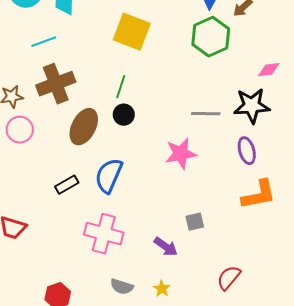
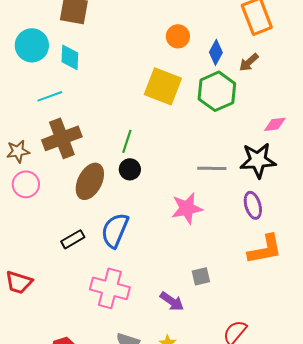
yellow square: (132, 32) -> (163, 86), moved

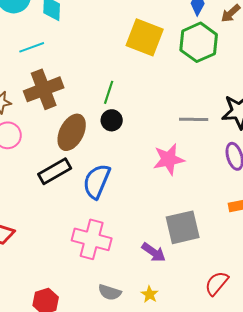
black rectangle: (73, 239) -> (55, 171), moved, size x1.4
gray square: (201, 276) -> (183, 227), size x1.8

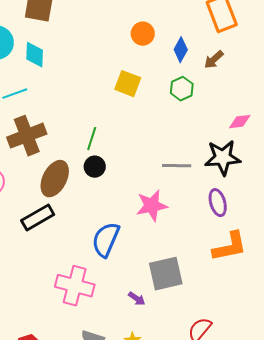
yellow square: (145, 37) -> (128, 84), size x0.7
green hexagon: (199, 42) -> (182, 89), size x0.6
blue semicircle: (97, 181) -> (106, 240), moved
purple arrow: (154, 252) -> (137, 299), size x0.7

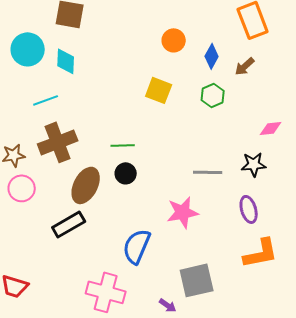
green line: (92, 139) -> (123, 145), turned 70
black star: (223, 158) -> (254, 164), size x0.7

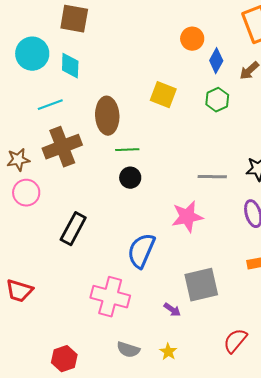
orange circle: (174, 40) -> (192, 39), moved
brown ellipse: (86, 185) -> (107, 116), moved, turned -30
black rectangle: (69, 224) -> (73, 229), turned -32

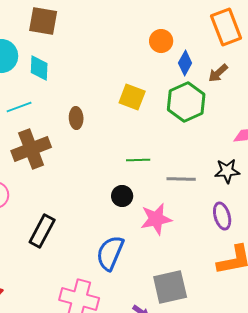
green hexagon: (217, 100) -> (186, 102), size x1.6
brown ellipse: (107, 116) -> (76, 118), size x0.6
green line: (127, 150) -> (138, 160), moved
black circle: (130, 178) -> (122, 196), moved

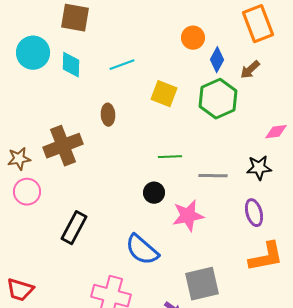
cyan line: (19, 107) -> (122, 65), moved
blue semicircle: (110, 253) -> (142, 250), turned -72

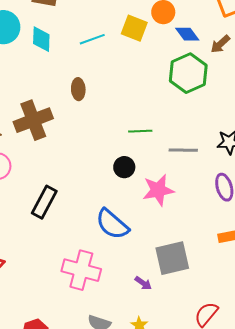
blue diamond: (217, 60) -> (187, 34), turned -65
yellow square: (164, 94) -> (134, 28), moved

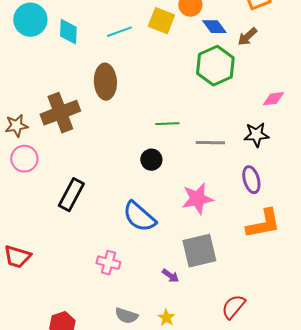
brown ellipse: (78, 89) -> (105, 82), size x1.6
pink star: (158, 190) -> (197, 199), moved
pink cross: (81, 270) -> (108, 263), size x0.6

